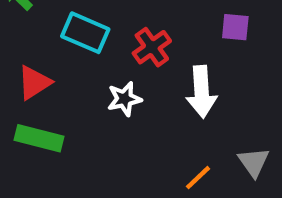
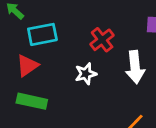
cyan rectangle: (85, 33) -> (42, 34), moved, turned -32

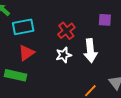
red triangle: (27, 66) -> (26, 53), moved
white star: (86, 74) -> (64, 55), moved

